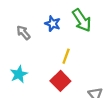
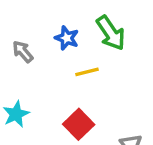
yellow line: (66, 56) -> (87, 72), moved, turned 56

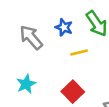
gray arrow: (23, 52) -> (31, 37), size x1.5

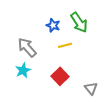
gray arrow: (31, 37) -> (27, 47), moved

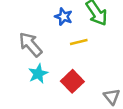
cyan star: (23, 70) -> (38, 74), moved

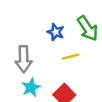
gray arrow: (31, 45) -> (24, 59), turned -140

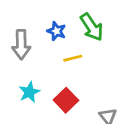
gray arrow: (24, 59) -> (21, 45), moved

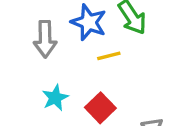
blue star: (56, 31) -> (89, 22), size x1.5

